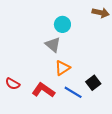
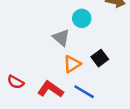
cyan circle: (62, 24) -> (82, 18), moved
black square: (93, 83) -> (100, 58), moved

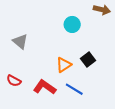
gray triangle: (61, 38) -> (20, 41), moved

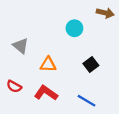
orange triangle: (64, 65) -> (48, 64), moved, turned 35
blue line: (74, 89) -> (87, 101), moved

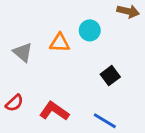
orange triangle: (48, 64) -> (60, 43), moved
red semicircle: (14, 86) -> (14, 103), turned -72

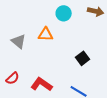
cyan circle: (90, 30) -> (64, 13), moved

